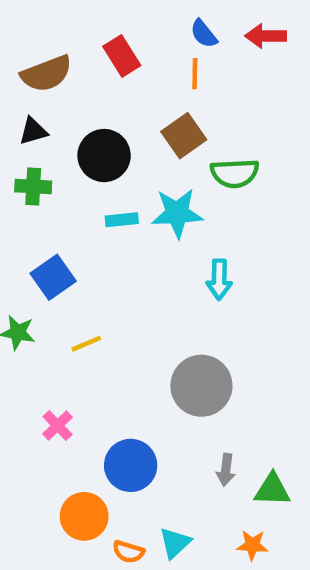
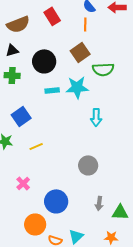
gray circle: (201, 386) -> (88, 165), size x0.7

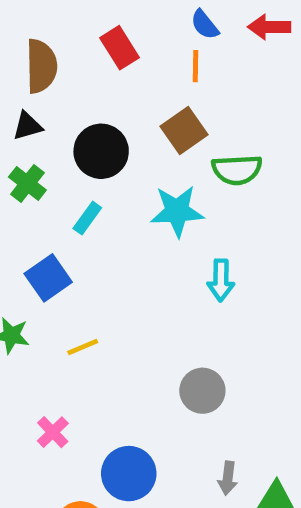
brown semicircle: (18, 24) -> (41, 66), turned -70
green cross: (12, 75) -> (27, 184), turned 35
cyan rectangle: (52, 90) -> (87, 218), moved, turned -48

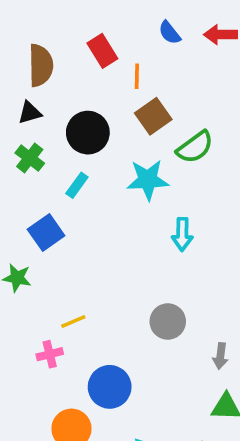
orange line: (196, 66) -> (137, 76), moved
green semicircle: (237, 170) -> (195, 147), turned -33
yellow line: (83, 347) -> (73, 321), moved
pink cross: (53, 432) -> (50, 354), turned 30
gray arrow: (228, 478) -> (220, 356), moved

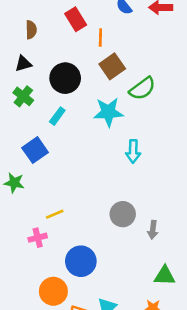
brown semicircle: (41, 65) -> (31, 30), size x0.6
gray arrow: (220, 356) -> (153, 230), moved

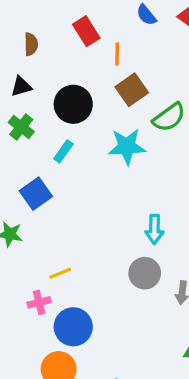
cyan arrow: (133, 151) -> (154, 229), moved
blue circle: (81, 261) -> (73, 327), moved

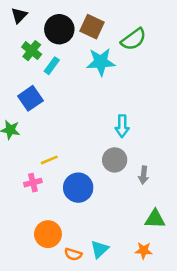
black triangle: (21, 86) -> (19, 15), turned -30
brown square: (132, 90) -> (92, 27), moved, turned -30
green cross: (21, 127) -> (32, 51), moved
blue circle: (73, 327) -> (78, 188), moved

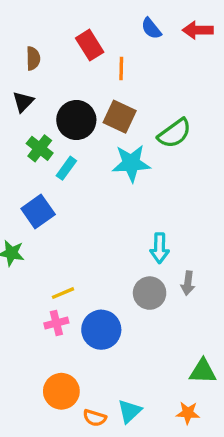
gray arrow: (144, 175) -> (188, 283), moved
pink cross: (33, 183) -> (56, 323), moved

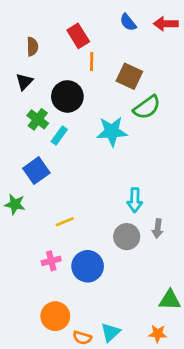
orange line: (121, 68) -> (92, 61), moved
brown square: (120, 117) -> (129, 76), moved
yellow line: (63, 293) -> (65, 222), moved

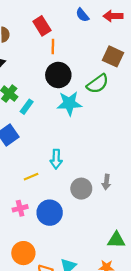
brown square: (129, 76) -> (113, 56), moved
black circle: (67, 96) -> (58, 75), moved
cyan arrow: (135, 200) -> (56, 159), moved

